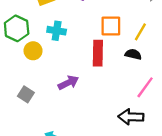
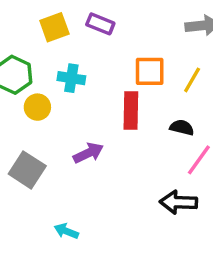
black semicircle: (133, 54) -> (182, 127), moved
gray square: (26, 94) -> (27, 170), size x1.5

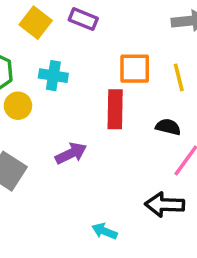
yellow square: (54, 27) -> (36, 23), turned -32
yellow line: (192, 80) -> (179, 77), turned -44
cyan arrow: (66, 231) -> (105, 231), moved

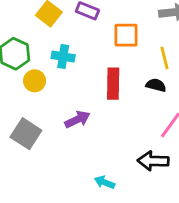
orange square: (135, 69) -> (126, 35), moved
black semicircle: (168, 127) -> (156, 85), moved

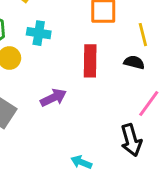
black arrow: (153, 161) -> (131, 140), turned -108

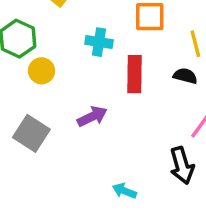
cyan cross: (39, 33) -> (99, 42), moved

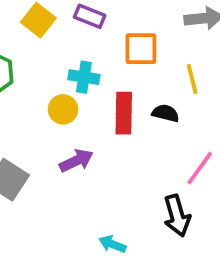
yellow circle: (42, 71) -> (63, 109), moved
black semicircle: (185, 76) -> (166, 113), moved

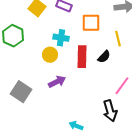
black semicircle: (166, 113) -> (104, 57), turned 120

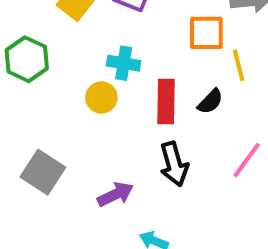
orange square: (91, 23) -> (206, 33), moved
purple arrow: (57, 82) -> (116, 194), moved
black arrow: (110, 111) -> (174, 164), moved

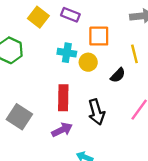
orange square: (206, 33) -> (99, 36), moved
yellow circle: (101, 97) -> (88, 62), moved
red rectangle: (166, 102) -> (63, 98), moved

